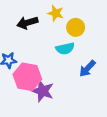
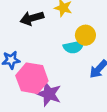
yellow circle: (76, 27) -> (85, 35), moved

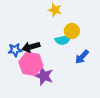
black arrow: (32, 18) -> (31, 47), moved

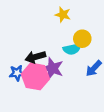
blue star: (15, 50) -> (17, 73), moved
purple star: (44, 76) -> (53, 68), moved

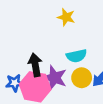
yellow circle: (82, 39) -> (82, 78), moved
black arrow: (35, 57) -> (35, 65), turned 96

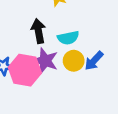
black arrow: (35, 65) -> (38, 31), moved

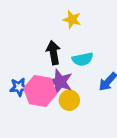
yellow circle: (74, 61) -> (69, 100), moved

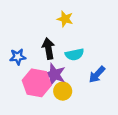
blue star: (19, 87) -> (18, 57), moved

